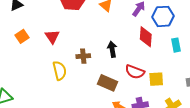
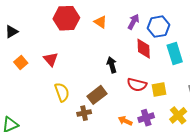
cyan rectangle: (176, 45) -> (175, 53), size x1.5
brown cross: (83, 56) -> (84, 113), moved
brown rectangle: (108, 83) -> (97, 95), moved, turned -54

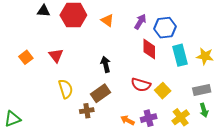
black triangle: (12, 32) -> (44, 11), moved, turned 32
black arrow: (112, 65) -> (106, 64), moved
yellow square: (159, 90) -> (163, 91), turned -35

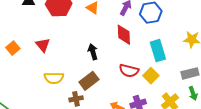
red diamond: (149, 49) -> (124, 35), moved
cyan rectangle: (180, 55) -> (158, 51), moved
yellow semicircle: (66, 89) -> (54, 78), turned 108

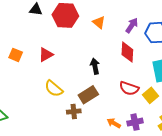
red triangle: (43, 45) -> (46, 55), turned 35
orange square: (13, 48) -> (16, 55), turned -32
yellow semicircle: (54, 78) -> (54, 89), turned 36

